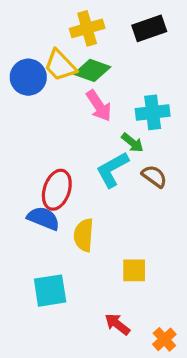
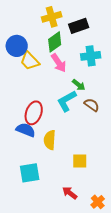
black rectangle: (149, 28) -> (79, 26), moved
yellow trapezoid: (60, 65) -> (30, 61), moved
green diamond: (92, 70) -> (55, 42), turned -55
cyan cross: (153, 112) -> (91, 56), moved

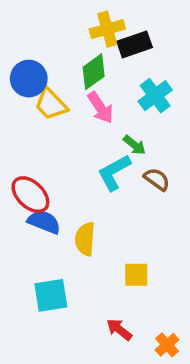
yellow cross: (52, 17) -> (107, 29), moved
cyan cross: (91, 56) -> (155, 96), turned -30
red ellipse: (34, 113) -> (30, 195), moved, turned -65

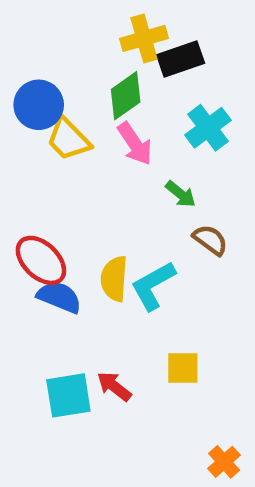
cyan L-shape: (114, 172) -> (153, 286), moved
yellow semicircle: (85, 239) -> (114, 279), moved
red arrow: (119, 329) -> (114, 386), moved

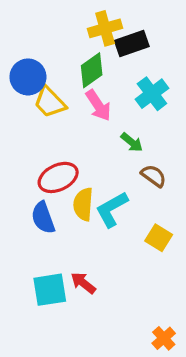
red ellipse: (41, 260) -> (58, 177), moved, turned -69
blue semicircle: (59, 297) -> (43, 218), turned -132
yellow square: (183, 368) -> (159, 238), moved, turned 32

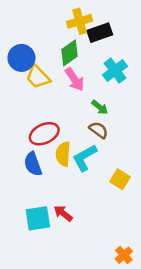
brown semicircle: (154, 176) -> (99, 130), moved

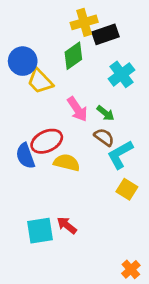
pink arrow: (75, 79) -> (77, 109), moved
yellow semicircle: (63, 154) -> (67, 163), turned 100
cyan L-shape: (85, 158) -> (120, 155), moved
blue semicircle: (33, 164) -> (25, 156), moved

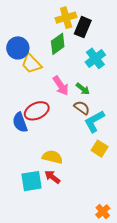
black rectangle: (105, 34) -> (83, 27), turned -48
yellow semicircle: (67, 163) -> (52, 157), moved

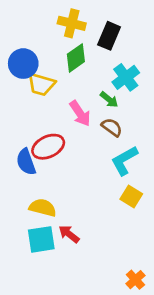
yellow cross: (66, 18) -> (72, 23), moved, turned 30
yellow trapezoid: (31, 64) -> (41, 84), turned -30
green arrow: (83, 89) -> (109, 100), moved
brown semicircle: (82, 108) -> (112, 127), moved
yellow semicircle: (52, 157) -> (43, 208), moved

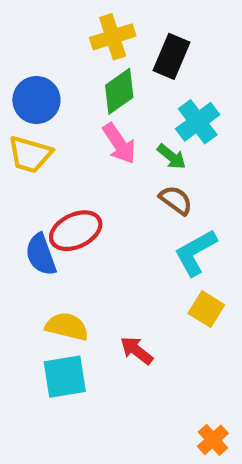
yellow cross: (72, 23) -> (113, 37), turned -32
yellow trapezoid: (41, 84) -> (30, 154), moved
pink arrow: (80, 113) -> (119, 144), moved
red arrow: (69, 234) -> (137, 350), moved

